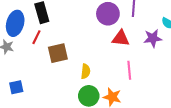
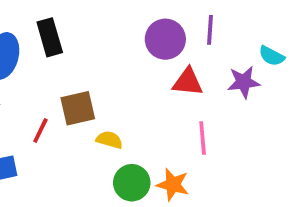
red line: (36, 37) -> (40, 131), moved
yellow semicircle: (86, 71) -> (109, 140), moved, turned -80

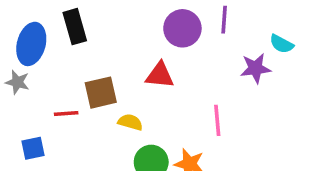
red triangle: (188, 82) -> (160, 75), moved
red line: (40, 131) -> (66, 113), turned 60

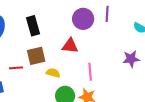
black rectangle: (75, 27) -> (33, 26), moved
purple star: (255, 68) -> (131, 59), moved
pink line: (217, 120) -> (90, 72), moved

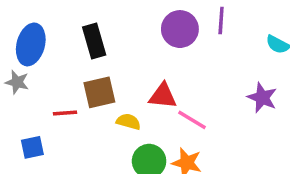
red triangle: (70, 46) -> (163, 96), moved
purple star: (131, 59) -> (262, 98), turned 30
pink line: (90, 72) -> (192, 120), turned -54

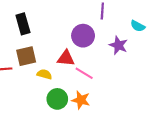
purple circle: (180, 29) -> (83, 36), moved
purple star: (262, 98) -> (118, 45), moved

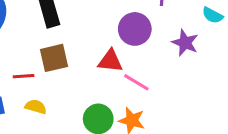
yellow semicircle: (44, 74) -> (36, 107), moved

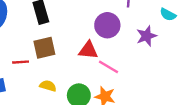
purple star: (185, 43) -> (147, 36), turned 30
yellow semicircle: (36, 107) -> (48, 86), moved

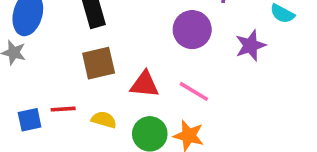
red triangle: (88, 50) -> (144, 84), moved
red line: (21, 62) -> (63, 109), moved

